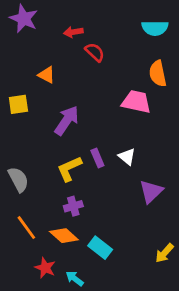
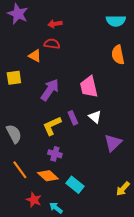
red semicircle: (95, 52) -> (52, 44), moved, turned -35
pink trapezoid: (136, 102) -> (89, 87), moved, turned -115
purple cross: (73, 206) -> (55, 154), turned 32

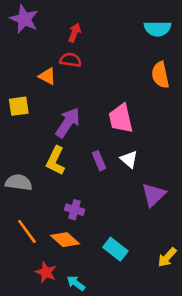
red arrow: (55, 24) -> (75, 33), turned 120
yellow L-shape: (52, 126) -> (55, 161), moved, turned -40
gray semicircle: (14, 134) -> (19, 182), turned -54
cyan rectangle: (75, 185) -> (115, 249), moved

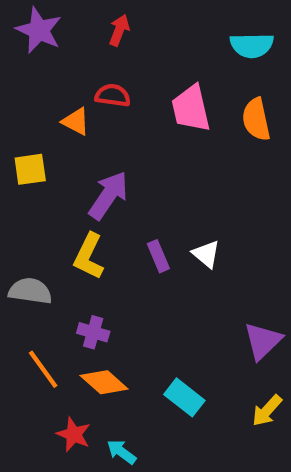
red arrow: (75, 33) -> (119, 30), moved
pink trapezoid: (121, 118) -> (191, 108), moved
purple triangle: (154, 195) -> (263, 341), moved
purple cross: (75, 210) -> (93, 332), moved

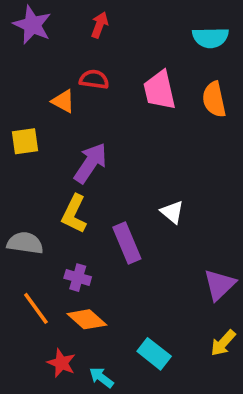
purple rectangle: (158, 256) -> (127, 243), moved, size x1.5
cyan rectangle: (184, 397) -> (154, 354), moved

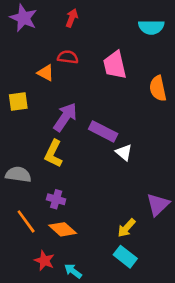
orange semicircle: (214, 99) -> (158, 88), moved
purple rectangle: (127, 243) -> (103, 131), moved, turned -40
yellow arrow: (223, 343) -> (127, 228), moved
cyan rectangle: (154, 354) -> (125, 257), moved

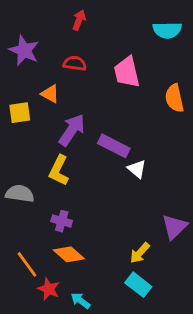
purple star: (23, 18) -> (24, 50), moved
orange triangle: (46, 73) -> (50, 94), moved
orange line: (26, 221) -> (27, 264), moved

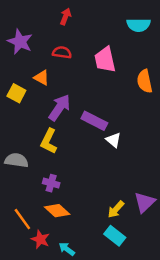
yellow square: (20, 113) -> (16, 93), turned 36
purple triangle: (174, 227) -> (145, 202), moved

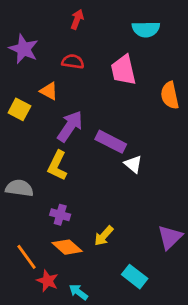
cyan semicircle: (139, 25) -> (146, 29), moved
yellow arrow: (116, 209) -> (104, 236), moved

